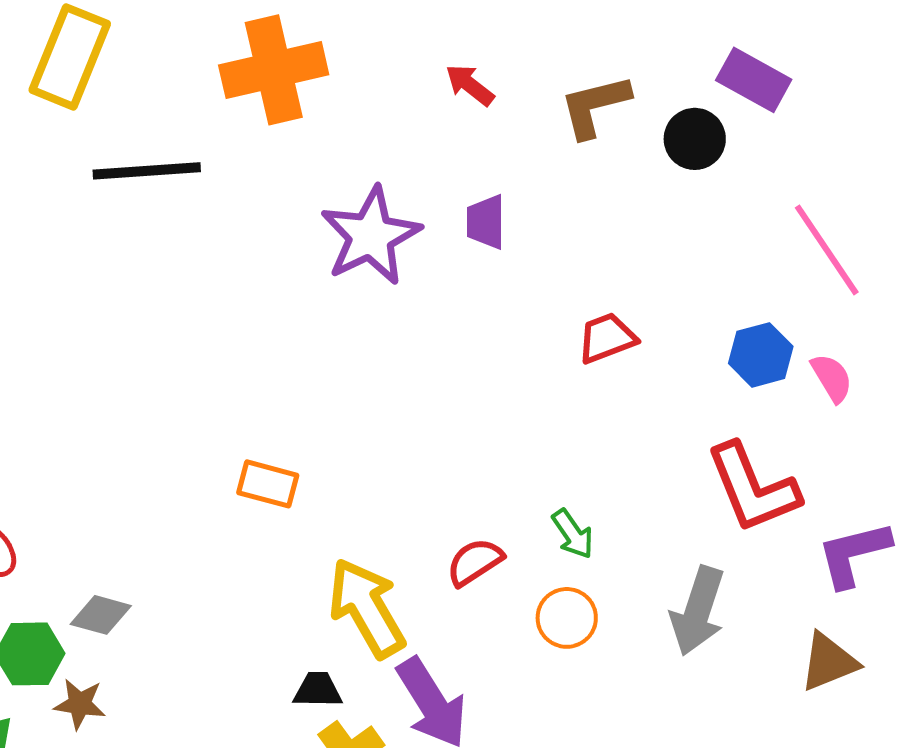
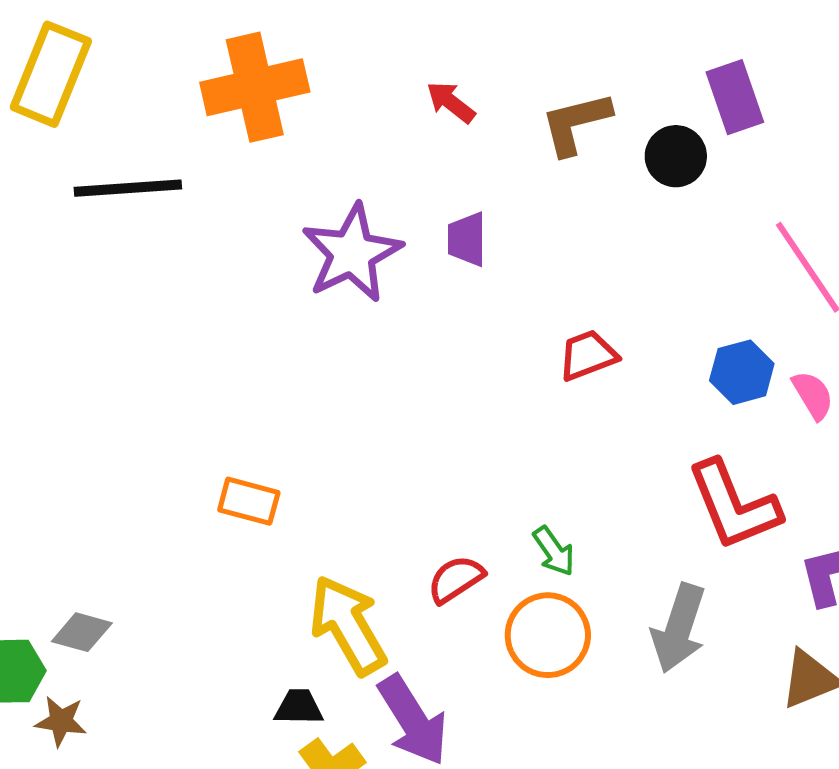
purple rectangle: (754, 80) -> (735, 97), turned 42
orange circle: (567, 618) -> (548, 635), size x1.4

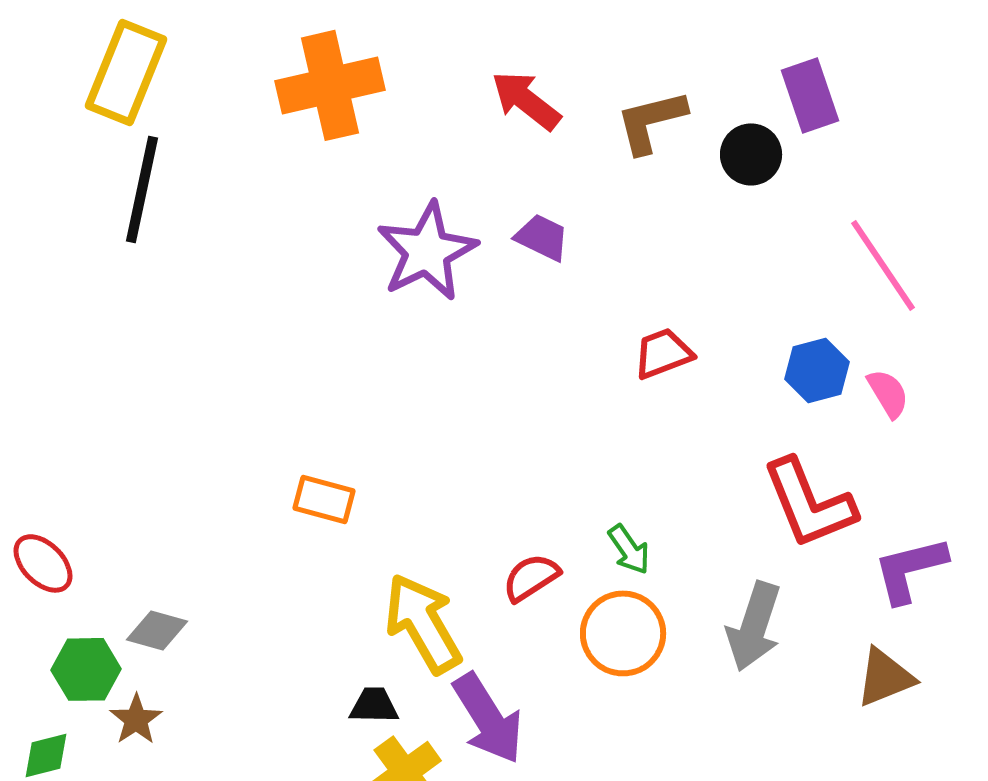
red arrow: (451, 102) -> (526, 100), size x1.4
black line: (128, 188) -> (142, 189), moved, turned -74
purple trapezoid: (467, 239) -> (542, 237), turned 116
brown star: (61, 721) -> (136, 719), turned 30

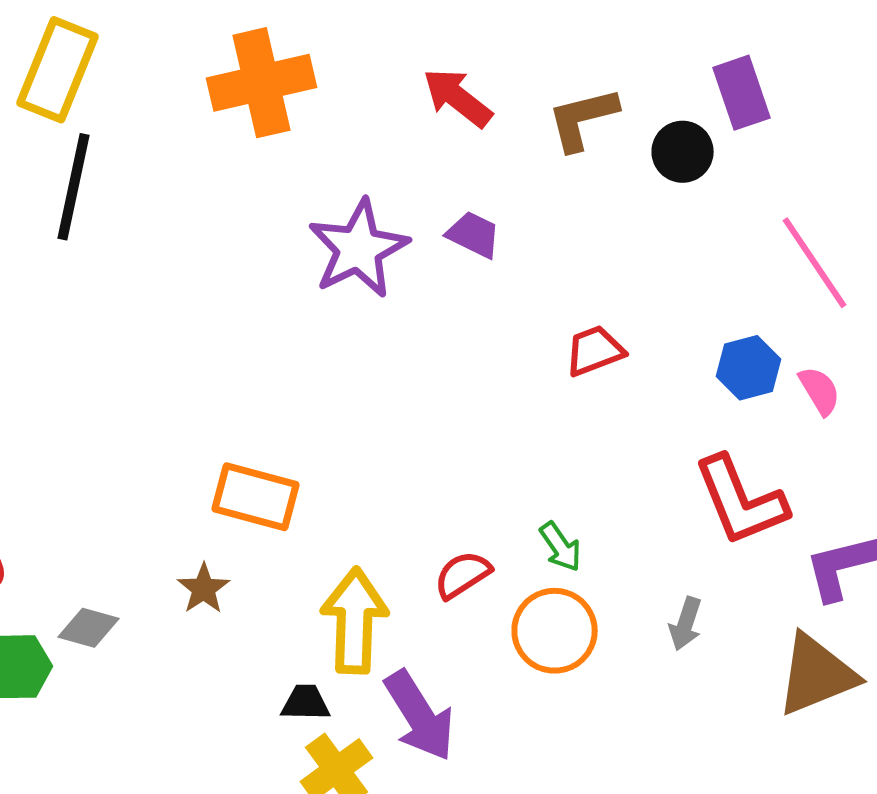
orange rectangle: (324, 499) -> (256, 497), size x1.4
yellow arrow: (423, 623) -> (354, 621), turned 32
gray arrow: (754, 626) -> (686, 624), size x0.6
brown triangle: (885, 677) -> (816, 675), size x1.4
brown star: (136, 719) -> (204, 589), moved

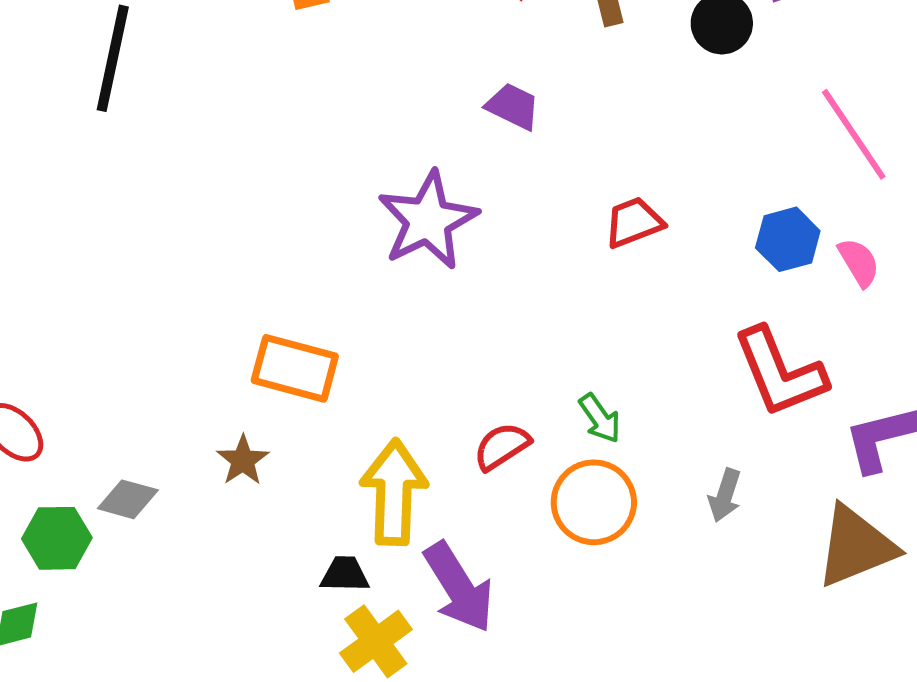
purple star: (358, 249) -> (428, 220), moved

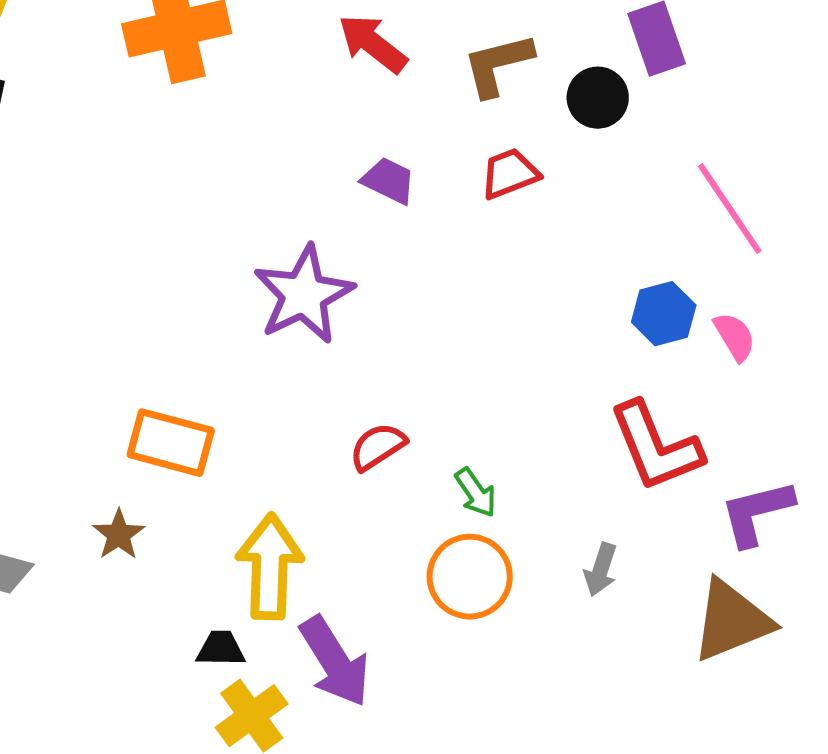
red trapezoid: (634, 222) -> (510, 174), moved
red semicircle: (502, 446) -> (378, 447), moved

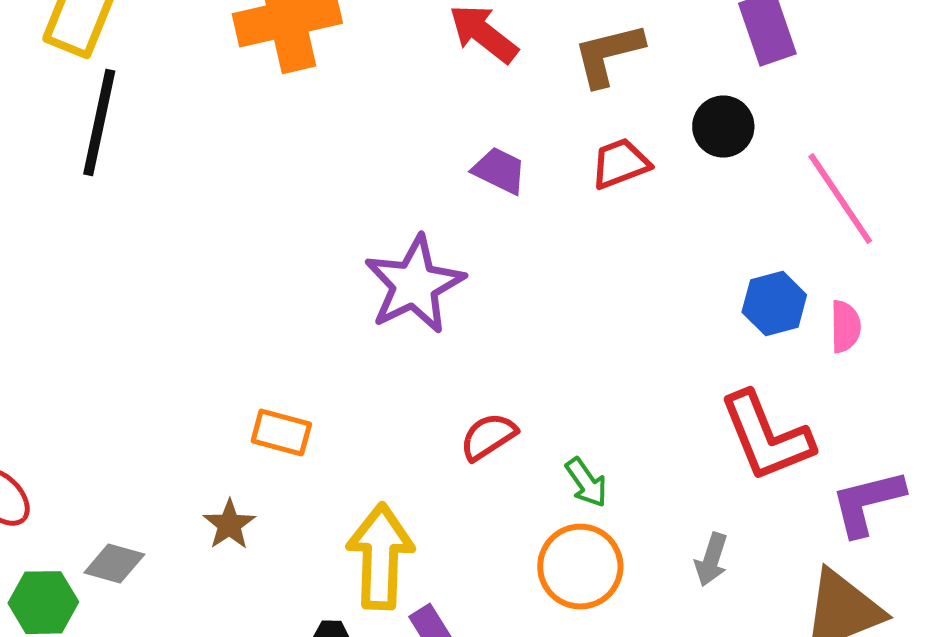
black circle: (598, 98) -> (723, 127), moved
pink semicircle: (735, 337) -> (845, 327), turned 30
orange rectangle: (171, 443) -> (281, 433), size x0.7

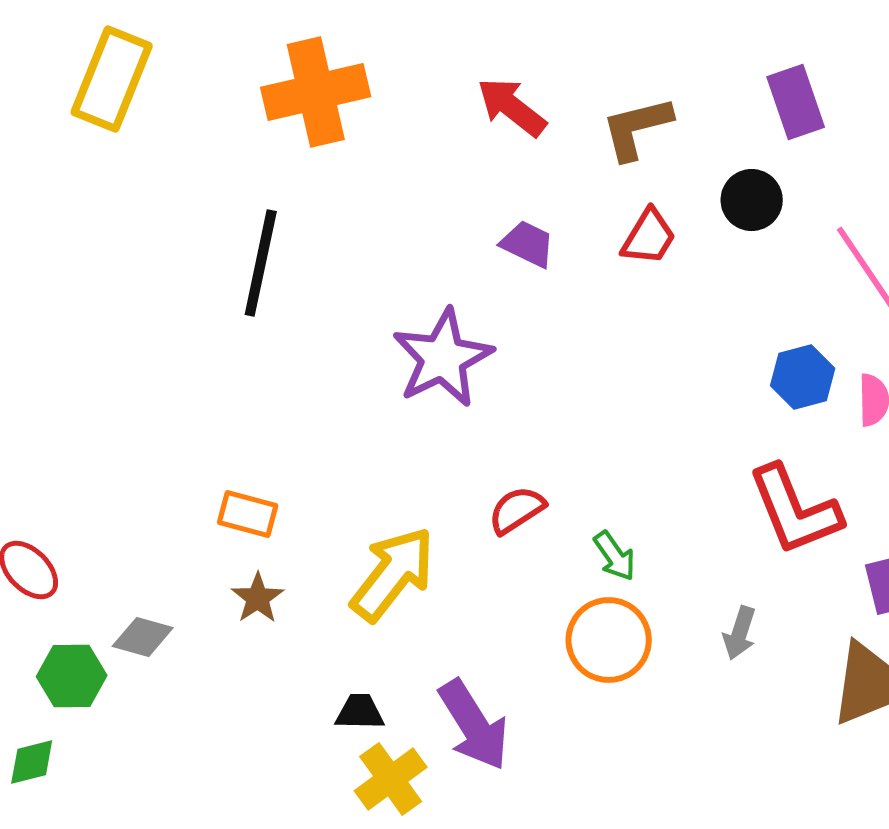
black line: (99, 123) -> (261, 263), moved
red trapezoid: (620, 164) -> (649, 237), turned 142
orange rectangle: (281, 433) -> (248, 514), moved
yellow arrow: (380, 557) -> (393, 574), moved, turned 36

